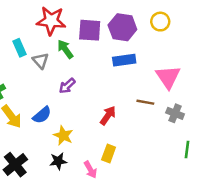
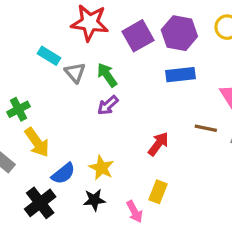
purple square: (90, 30) -> (138, 36), turned -35
cyan rectangle: (20, 48) -> (49, 56), turned -36
green arrow: (65, 49) -> (107, 75), moved
blue semicircle: (42, 115) -> (63, 174), moved

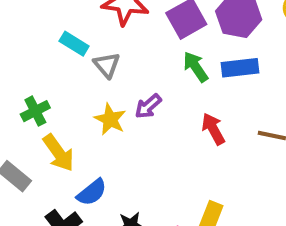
green arrow: (107, 75) -> (196, 67), moved
red arrow: (158, 144) -> (213, 129), moved, turned -65
yellow star: (101, 168) -> (110, 119), moved

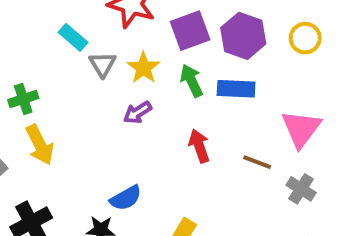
yellow star: (110, 119) -> (144, 68), moved
blue semicircle: (92, 192) -> (126, 198), moved

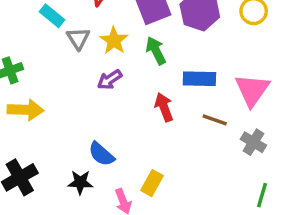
blue rectangle: (236, 89) -> (199, 79), moved
yellow arrow: (40, 145) -> (25, 110), turned -60
blue semicircle: (126, 198) -> (101, 154), turned 72

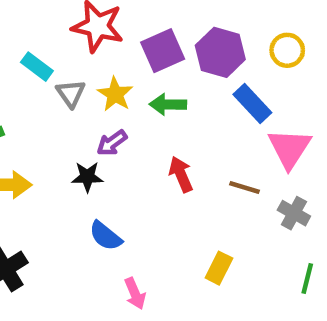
green arrow: (156, 51) -> (168, 104), turned -60
blue rectangle: (199, 79) -> (252, 104), moved, turned 48
black star: (80, 182) -> (87, 177), moved
yellow rectangle: (152, 183) -> (219, 268), moved

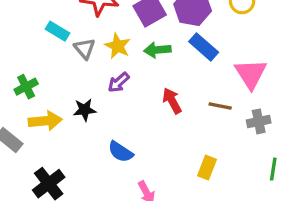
blue rectangle: (252, 104) -> (204, 47), moved
black star: (87, 177) -> (85, 110), moved
gray cross: (294, 213) -> (259, 121), turned -35

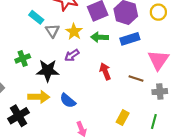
blue rectangle: (204, 47) -> (130, 39), turned -66
green cross: (26, 87) -> (23, 58), moved
black star: (85, 110) -> (48, 71), size x1.5
yellow arrow: (45, 121) -> (39, 97), moved
green line: (273, 169) -> (154, 121), moved

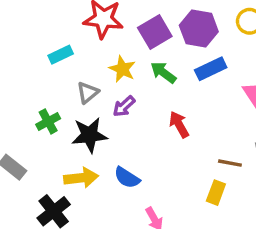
cyan rectangle: (36, 17) -> (61, 55), turned -56
gray triangle: (52, 31) -> (88, 93), moved, turned 32
green arrow: (100, 37) -> (163, 72), turned 42
brown line: (136, 79) -> (230, 163), moved

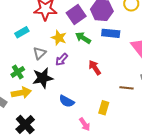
blue rectangle: (211, 69) -> (111, 33), turned 36
yellow arrow: (81, 178) -> (21, 93), moved
yellow rectangle: (216, 193) -> (104, 108), moved

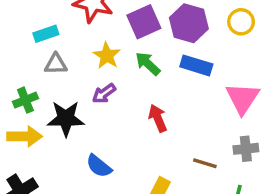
gray triangle: (40, 53) -> (56, 64), moved, turned 32

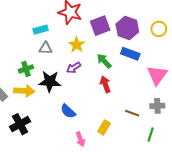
green arrow: (148, 64) -> (104, 61), moved

